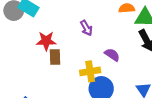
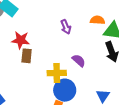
purple arrow: (86, 28) -> (66, 27), moved

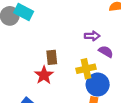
purple arrow: (66, 27) -> (92, 36), moved, turned -56
red star: (21, 40) -> (44, 75), moved, turned -30

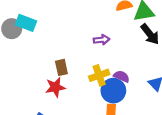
purple semicircle: (106, 52) -> (122, 76), moved
red star: (44, 75) -> (55, 87), turned 30

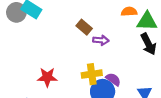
brown rectangle: (61, 67) -> (84, 27), moved, turned -49

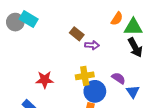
orange semicircle: (129, 12) -> (117, 19), turned 128
purple semicircle: (113, 79) -> (119, 78), moved

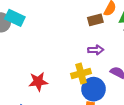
brown rectangle: (77, 34) -> (95, 20), moved, turned -48
purple arrow: (92, 45) -> (96, 50), moved

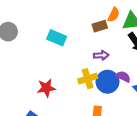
cyan rectangle: (15, 18) -> (57, 38), moved
blue circle: (94, 89) -> (108, 82), moved

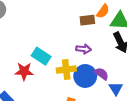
cyan rectangle: (57, 38) -> (41, 56), moved

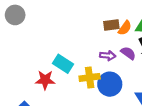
orange semicircle: (103, 11) -> (125, 28), moved
purple semicircle: (102, 74) -> (128, 53), moved

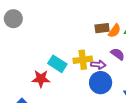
purple arrow: (108, 56) -> (98, 65), moved
yellow cross: (90, 77) -> (83, 60), moved

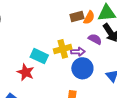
red star: (41, 79) -> (26, 72), turned 30

